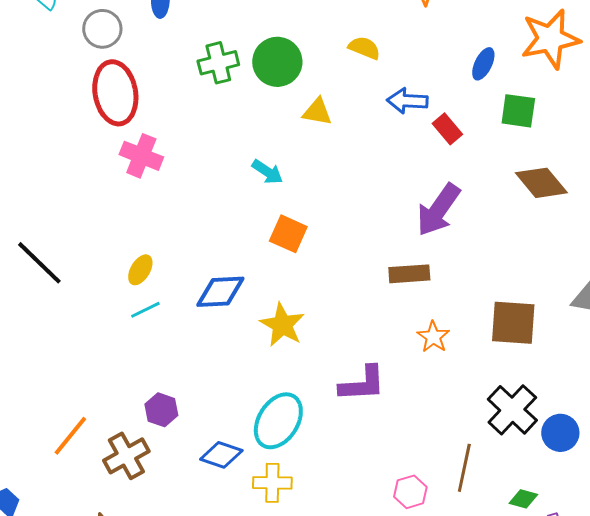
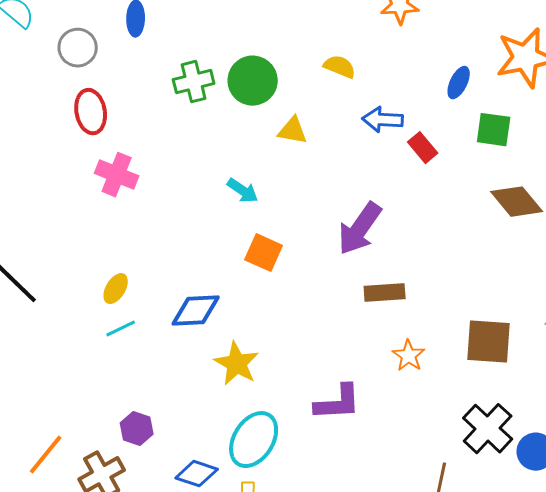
red ellipse: (115, 93) -> (91, 112), size x0.7
purple arrow: (438, 210) -> (360, 229), moved
yellow star: (282, 325) -> (237, 364), moved

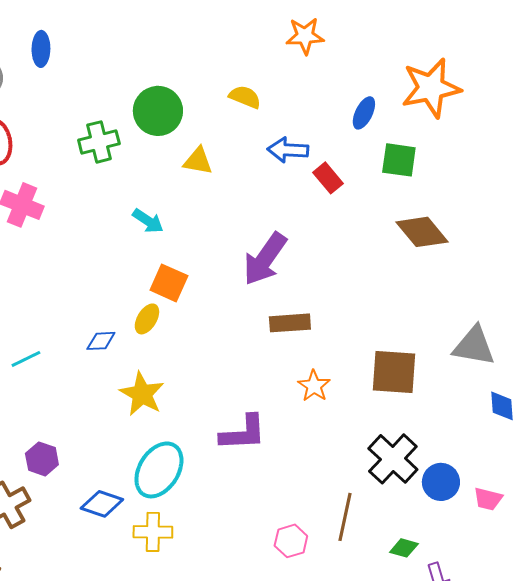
green cross: (194, 82) -> (99, 142), moved
yellow ellipse: (116, 289) -> (147, 319), moved
blue diamond: (196, 311) -> (101, 341), size x0.6

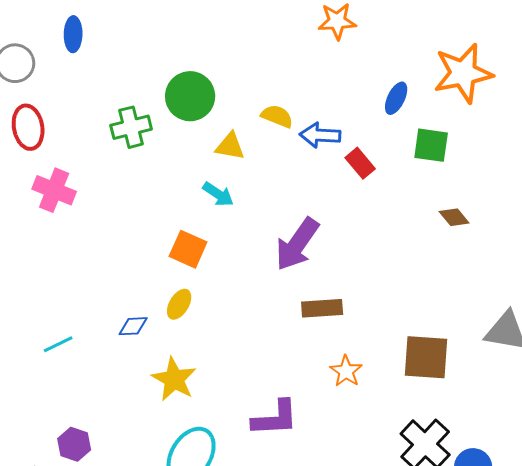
yellow semicircle: (245, 97) -> (277, 116), moved
cyan arrow: (148, 221) -> (218, 194), moved
brown diamond: (422, 232) -> (454, 217), size x0.6
orange square: (169, 283) -> (188, 249), moved

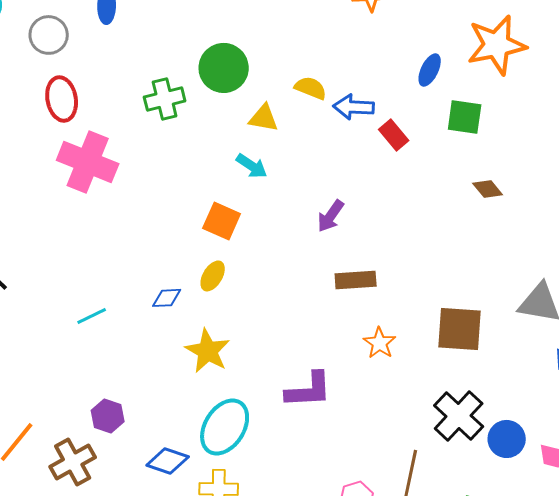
pink cross: (54, 190) -> (88, 162), size x1.4
purple arrow: (297, 244) -> (331, 216), size x0.6

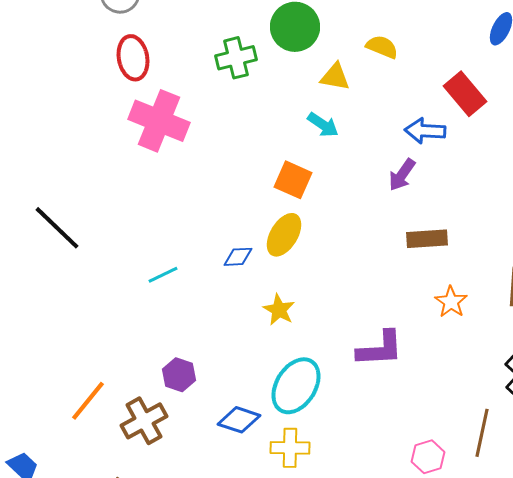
blue arrow: (354, 107) -> (425, 131), moved
red rectangle: (394, 135) -> (465, 94), size x1.4
yellow ellipse: (213, 276) -> (284, 235), size x1.4
yellow star: (208, 351) -> (279, 310), size x0.7

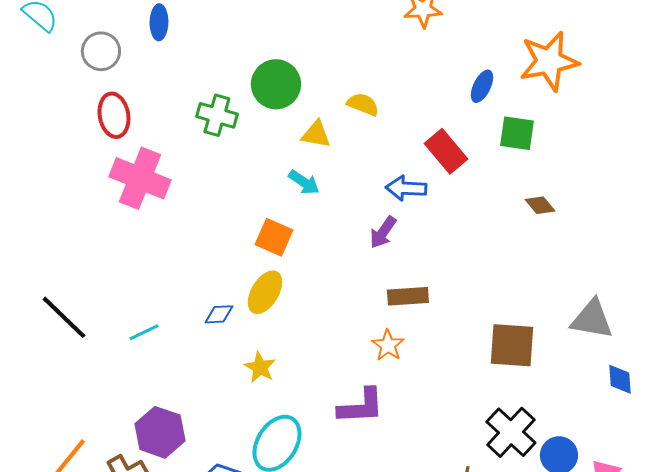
green cross: (236, 58) -> (217, 115), turned 30
black line: (57, 228) -> (64, 317), moved
orange star: (451, 302) -> (388, 345), moved
purple hexagon: (179, 375) -> (160, 432), size x1.5

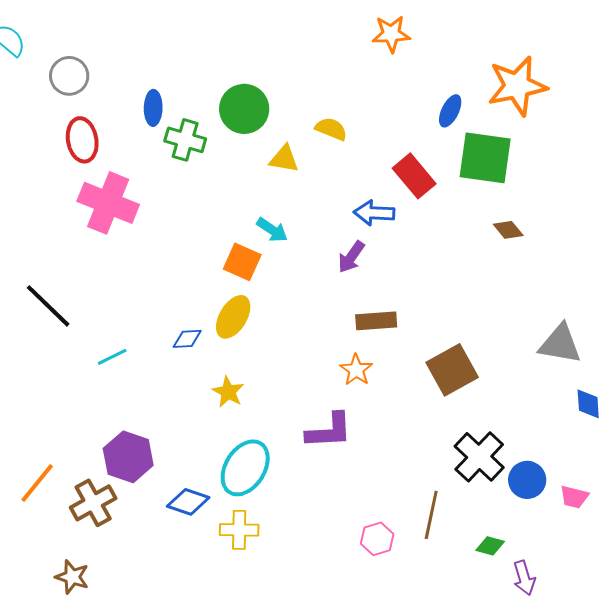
blue ellipse: (159, 22) -> (153, 108), moved
green square: (517, 133) -> (485, 158), size x1.5
cyan arrow: (304, 182) -> (272, 230), moved
black line: (64, 317) -> (48, 306), moved
brown square: (512, 345) -> (452, 370), moved, turned -33

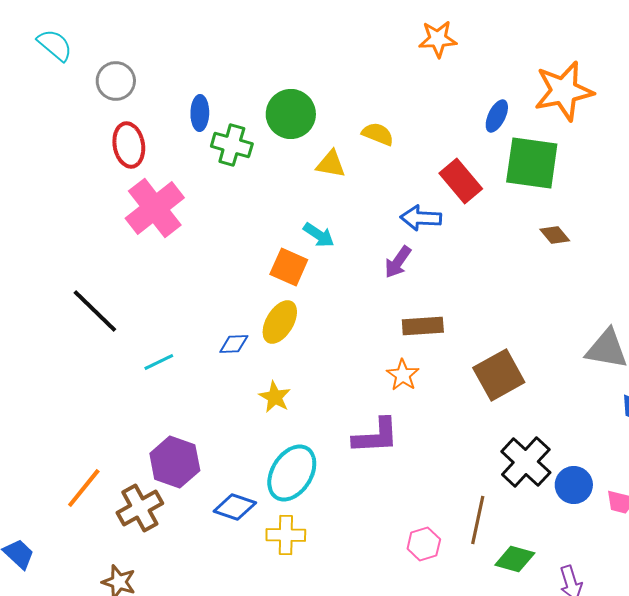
pink cross: (108, 203) -> (155, 208), turned 30
green diamond: (490, 546) -> (515, 559), moved, size x1.4

